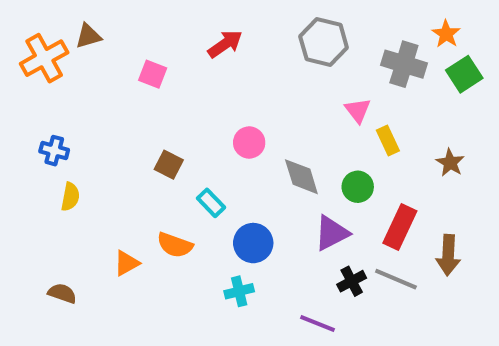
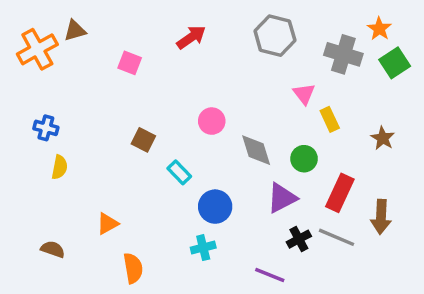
orange semicircle: (175, 245) -> (133, 268), moved, turned -120

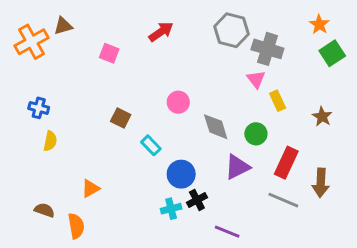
gray cross: (343, 54) -> (267, 49), moved
black cross: (299, 239) -> (197, 200), moved
orange semicircle: (133, 268) -> (76, 226), moved

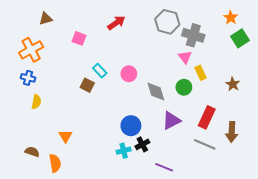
orange cross: (31, 42) -> (31, 50), moved
green circle: (256, 134) -> (184, 87), moved
cyan rectangle: (151, 145) -> (100, 71), moved
orange triangle: (90, 189) -> (65, 136), turned -32

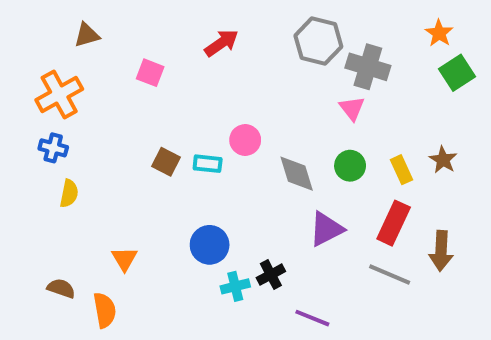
cyan rectangle: (100, 71) -> (208, 164), moved, turned -40
yellow rectangle: (201, 73) -> (401, 170), moved
blue circle: (131, 126) -> (210, 245), moved

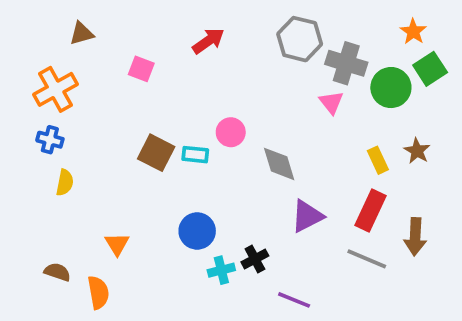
brown square: (166, 162) -> (156, 153), size x1.4
green circle: (350, 166) -> (391, 88), moved, size x1.4

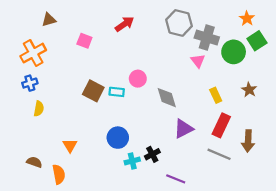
blue cross: (50, 140) -> (30, 83), turned -32
yellow rectangle: (378, 160) -> (216, 95), moved

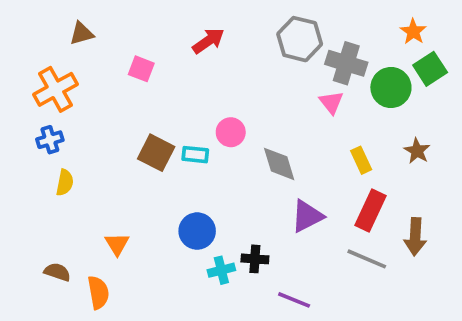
black cross: (152, 154) -> (255, 259), turned 32

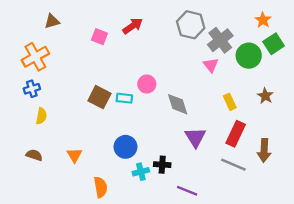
gray cross: (346, 63) -> (220, 40), turned 35
pink square: (141, 69) -> (99, 37), moved
purple triangle: (307, 216) -> (195, 137), turned -35
brown semicircle: (57, 272) -> (34, 155), moved
orange semicircle: (98, 293) -> (101, 187), moved

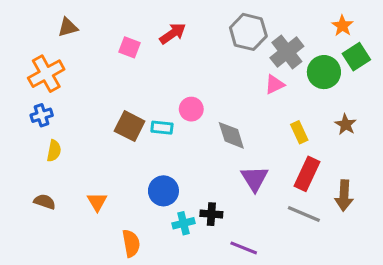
pink triangle: (211, 65) -> (275, 84), turned 42

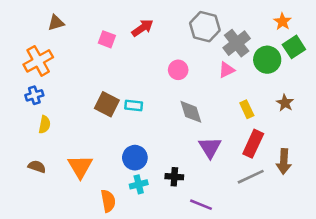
pink circle: (191, 109) -> (178, 70), moved
orange triangle: (97, 202) -> (80, 167), size x1.5
gray line: (304, 214) -> (251, 177), turned -48
cyan cross: (184, 223) -> (139, 184), moved

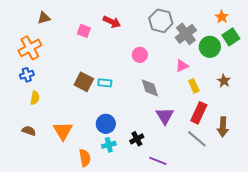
red arrow: (143, 28) -> (112, 22), turned 60
pink triangle: (226, 70) -> (182, 66), moved
black cross: (174, 177) -> (137, 139), turned -32
gray line: (251, 177) -> (197, 139), turned 65

